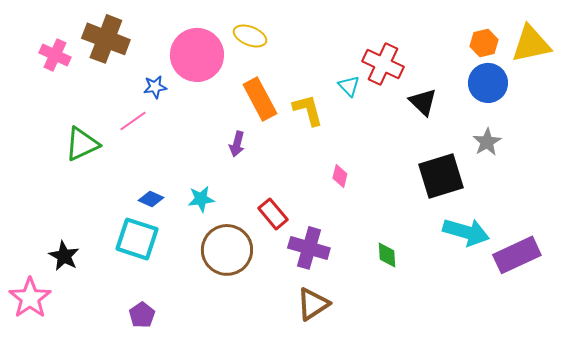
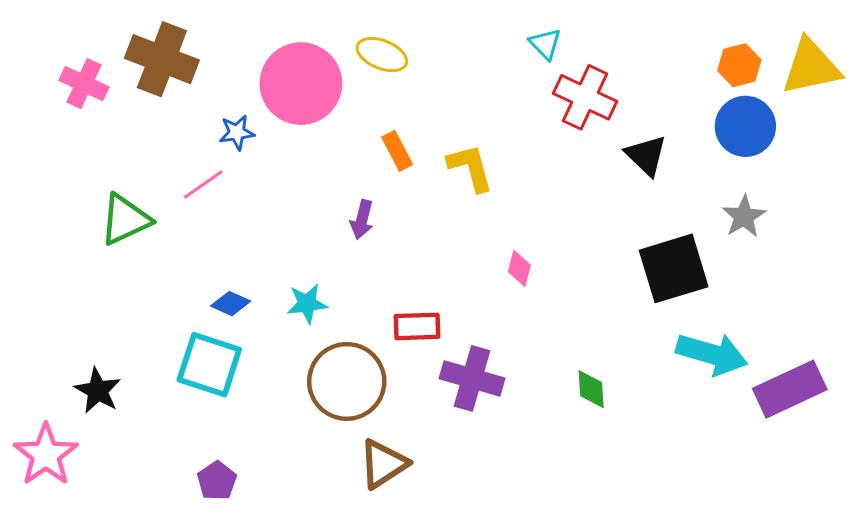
cyan triangle: (349, 86) -> (545, 44), moved
orange rectangle: (260, 99) -> (397, 151), size x0.6
red rectangle: (273, 214) -> (417, 326), turned -52
brown triangle: (313, 304) -> (383, 464), moved

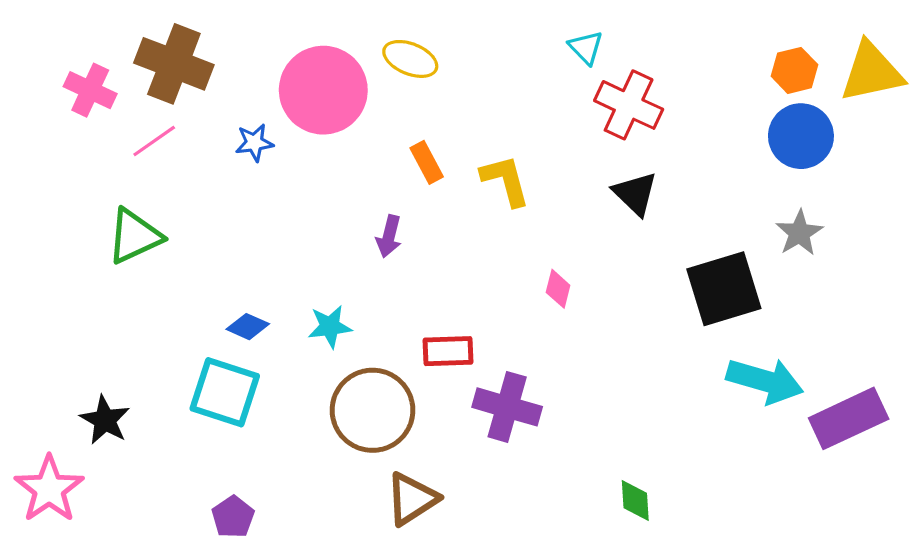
black triangle: (646, 155) -> (635, 194), moved
pink line: (203, 184) -> (154, 141), moved
green diamond: (591, 389) -> (635, 501), moved

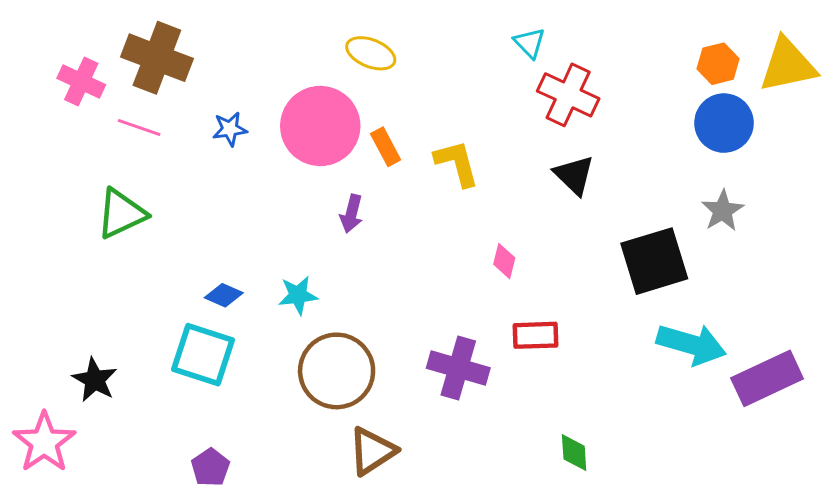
pink circle: (323, 90) -> (320, 126), moved
pink line: (154, 141) -> (139, 127), turned 54
red rectangle: (448, 351) -> (535, 335), moved

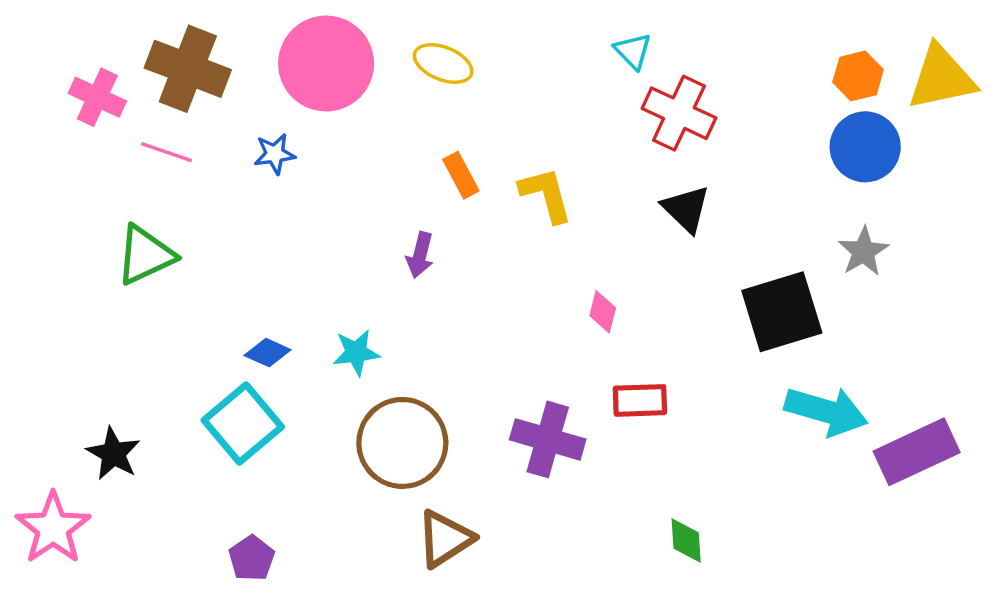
pink circle: (320, 126) -> (326, 63), moved
cyan square: (203, 355) -> (243, 423), turned 32

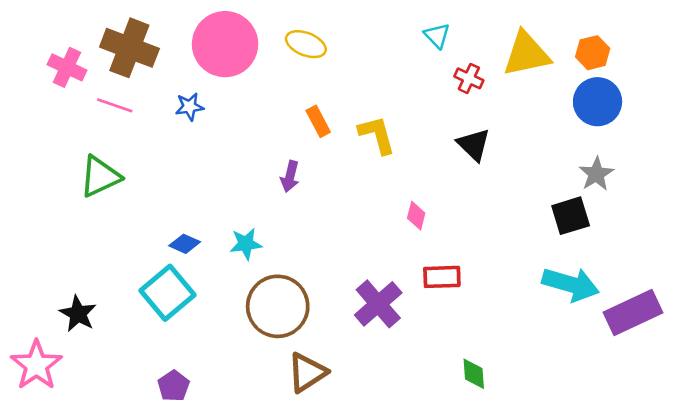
yellow triangle: (941, 78) -> (526, 54), moved
red cross: (679, 113) -> (469, 78), size x0.6
black square: (782, 312) -> (571, 216), moved, size x0.7
purple cross: (548, 439) -> (378, 304), turned 33

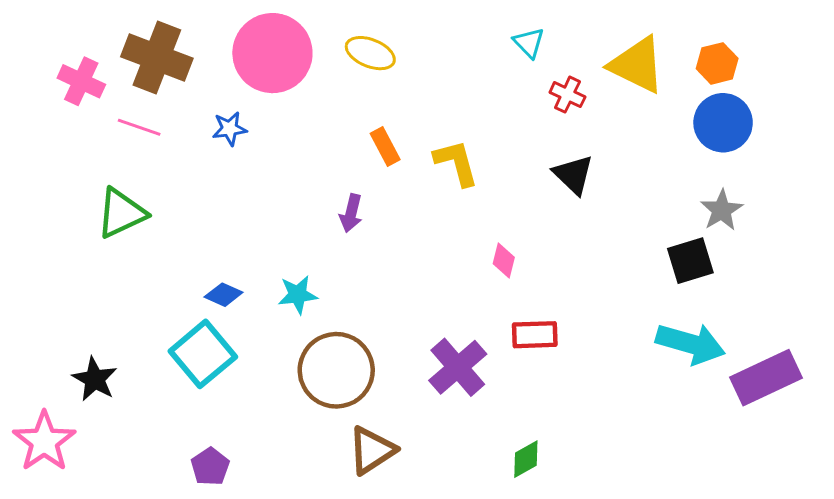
yellow triangle: (526, 54) -> (637, 65), turned 38
green diamond: (474, 374) -> (526, 459), moved, turned 64

